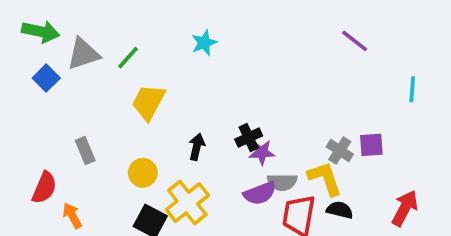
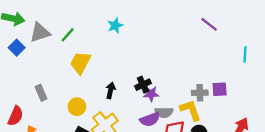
gray cross: (340, 150) -> (200, 93), turned -35

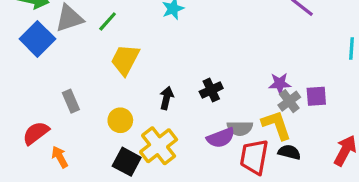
blue square: (17, 48) -> (37, 39), size x1.5
gray cross: (200, 93) -> (289, 101), turned -35
purple star: (151, 94) -> (280, 84), moved
red semicircle: (16, 116) -> (36, 133), turned -150

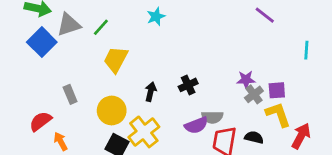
yellow circle: (120, 120) -> (112, 110), size x1.4
yellow L-shape: (277, 125) -> (278, 115), moved

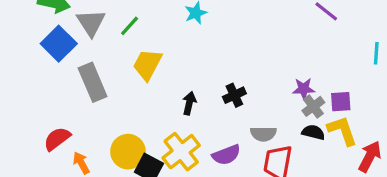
gray triangle: (69, 25) -> (91, 23), turned -45
gray rectangle: (70, 94) -> (93, 82), moved, size x1.6
yellow circle: (112, 110) -> (128, 152), moved
purple semicircle: (196, 125) -> (226, 155), moved
black semicircle: (254, 137) -> (313, 132), moved

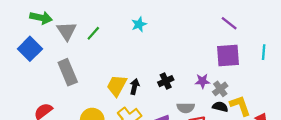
blue square: (59, 44) -> (30, 49), moved
yellow trapezoid: (147, 65) -> (117, 86), moved
purple star: (304, 89) -> (202, 81), moved
purple square: (341, 102) -> (228, 56), moved, size x1.6

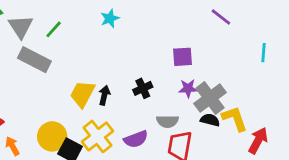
purple square: (228, 56) -> (183, 57), moved, size x0.7
gray rectangle: (68, 72) -> (34, 60), moved, turned -40
gray cross: (220, 89) -> (210, 98), size x1.6

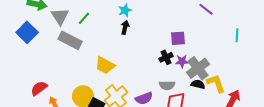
black cross: (143, 88) -> (166, 57), moved
yellow trapezoid: (82, 94) -> (105, 65), turned -90
black arrow: (104, 95) -> (125, 27), moved

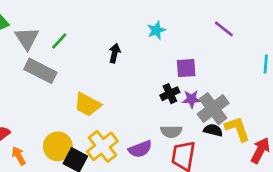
cyan star: (125, 10) -> (156, 30), moved

